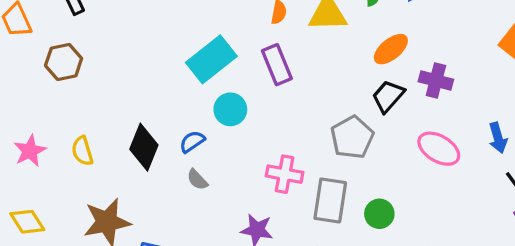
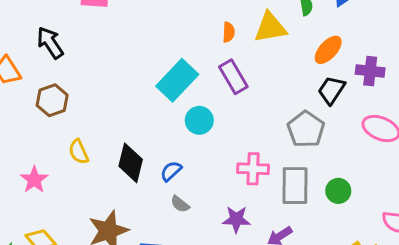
blue semicircle: (192, 142) -> (171, 171), moved
yellow semicircle: (82, 151) -> (79, 152), moved
gray semicircle: (197, 180) -> (180, 204), moved

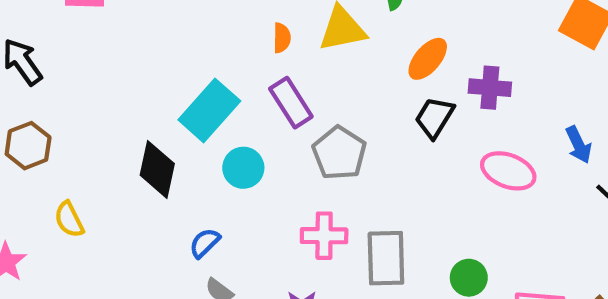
gray pentagon: (306, 129) -> (339, 153), moved
black diamond: (131, 163) -> (157, 169), moved
green circle: (338, 191) -> (469, 278), moved

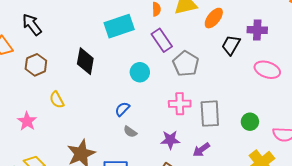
orange ellipse: (428, 59) -> (214, 18), moved
cyan rectangle: (209, 110) -> (119, 26), moved, turned 32
black diamond: (157, 169) -> (85, 61), moved

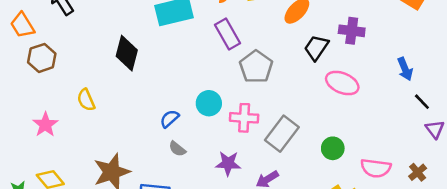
brown hexagon: (36, 65) -> (42, 58), moved
pink ellipse: (267, 70) -> (342, 83), moved
cyan circle: (140, 72) -> (209, 103), moved
gray rectangle: (210, 114) -> (282, 134), turned 36

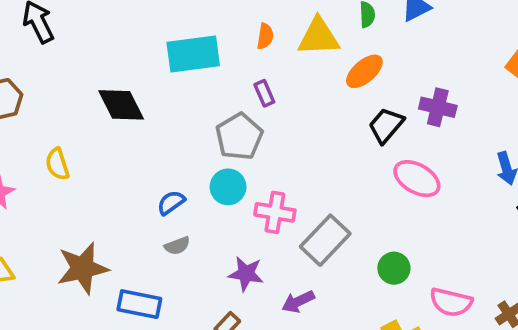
purple rectangle: (228, 34) -> (264, 93), size x0.6
black diamond: (127, 53) -> (121, 105), turned -48
gray pentagon: (256, 67) -> (239, 137), moved
gray semicircle: (177, 149) -> (177, 246), turned -66

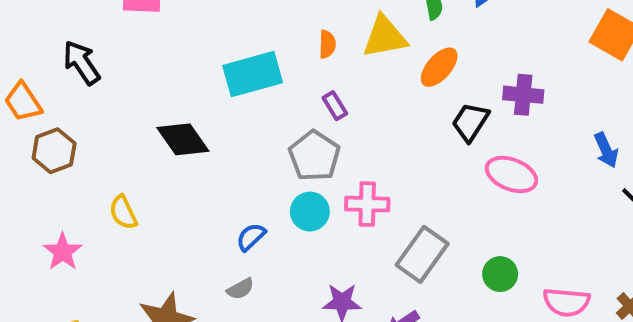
pink cross: (275, 212) -> (367, 204), moved
gray semicircle: (177, 246) -> (240, 289), moved

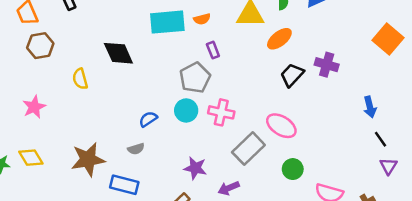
orange semicircle: (327, 44) -> (202, 19), moved, turned 63
pink ellipse: (511, 174) -> (281, 126), moved
yellow semicircle: (123, 212) -> (80, 79), moved

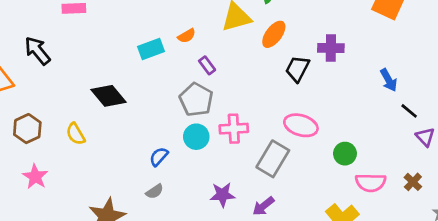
cyan rectangle: (167, 22) -> (151, 49), size x0.7
brown hexagon: (40, 46) -> (27, 129), moved
green circle: (293, 169) -> (345, 154), moved

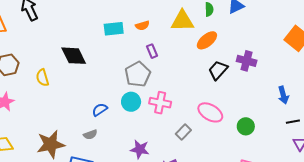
black line: (409, 111) -> (293, 122), turned -64
green circle: (345, 154) -> (246, 126), moved
gray rectangle: (273, 159) -> (183, 132), size x0.6

